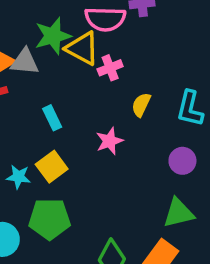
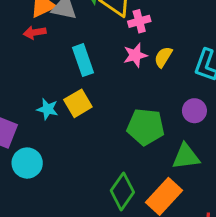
cyan rectangle: (52, 118) -> (83, 60), size x1.4
pink star: (109, 141) -> (135, 55), moved
green pentagon: (50, 219) -> (146, 127), moved

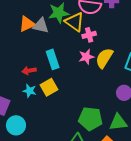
red arrow: (35, 32) -> (29, 71), moved
yellow semicircle: (163, 57) -> (104, 58), size x1.5
green pentagon: (146, 127) -> (90, 119), moved

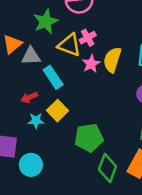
yellow triangle: (75, 22) -> (69, 45), moved
gray triangle: (41, 26) -> (31, 56), moved
green pentagon: (90, 119) -> (89, 138), moved

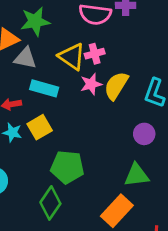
green star: (46, 22) -> (35, 21), moved
cyan rectangle: (53, 77) -> (44, 88), turned -55
green diamond: (107, 168) -> (50, 203), moved

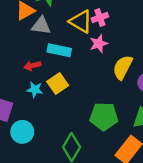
yellow semicircle: (116, 86) -> (123, 67), moved
green pentagon: (67, 167) -> (104, 116), moved

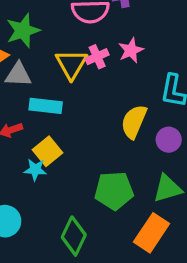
yellow triangle: (81, 21) -> (71, 64), turned 35
pink star: (99, 44) -> (131, 50), moved
cyan star: (35, 90) -> (35, 170), moved

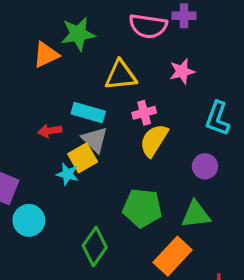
pink cross: (97, 57) -> (144, 113), moved
yellow triangle: (71, 64) -> (121, 75), turned 44
gray triangle: (18, 75) -> (95, 140), moved, turned 32
yellow semicircle: (134, 122) -> (154, 140), moved

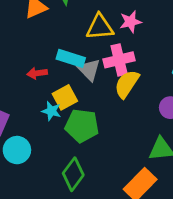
pink star: (182, 71) -> (130, 22), moved
pink cross: (144, 113) -> (119, 60), size x1.5
gray triangle: (95, 140) -> (89, 70), moved
green pentagon: (142, 208) -> (82, 126), moved

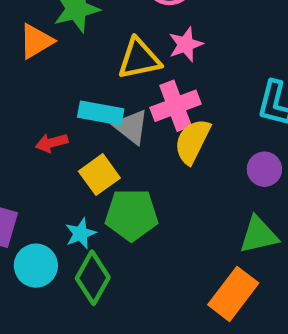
cyan star: (51, 111) -> (81, 234), moved, turned -30
green diamond: (73, 174) -> (93, 278), moved

